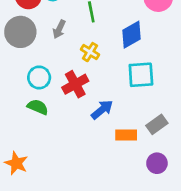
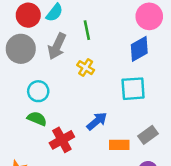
gray arrow: (59, 29) -> (57, 46), size x1.5
blue diamond: (132, 35) -> (139, 49), moved
red cross: (75, 84) -> (62, 140), moved

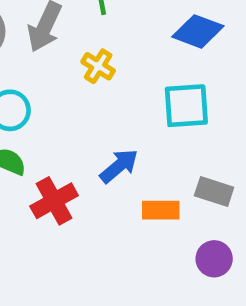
blue diamond: (139, 49) -> (198, 31), turned 50
gray rectangle: (148, 135) -> (214, 192), turned 54

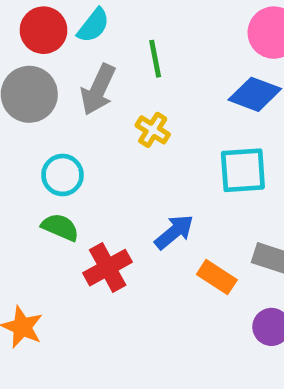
orange rectangle: (161, 210) -> (217, 277), turned 33

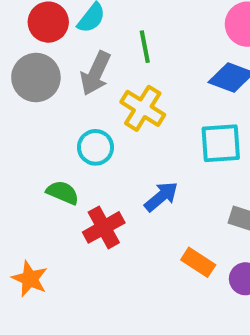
yellow cross: (153, 130) -> (143, 108), size x1.5
cyan circle: (63, 175) -> (95, 147), moved
orange rectangle: (217, 277) -> (198, 262), moved

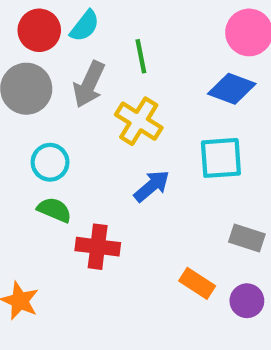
cyan circle: (95, 147) -> (50, 162), moved
blue arrow: (161, 197) -> (152, 186), moved
red cross: (104, 227) -> (98, 247), turned 36

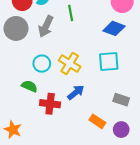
yellow cross: (139, 121) -> (70, 64), moved
cyan circle: (50, 162) -> (42, 64), moved
blue arrow: (152, 186) -> (76, 92), moved

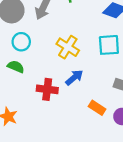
cyan circle: (42, 64) -> (21, 42), moved
green semicircle: (29, 86) -> (16, 67), moved

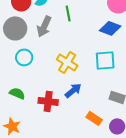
green semicircle: (16, 67) -> (17, 93), moved

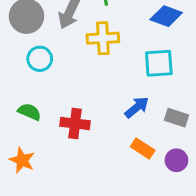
yellow cross: (67, 62) -> (103, 38), moved, turned -35
blue arrow: (73, 90) -> (137, 107), moved

